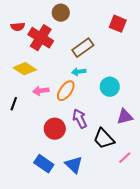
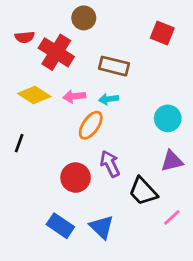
brown rectangle: (83, 48) -> (114, 66), turned 50
cyan circle: (110, 87) -> (168, 118), moved
pink arrow: (41, 91) -> (74, 96), moved

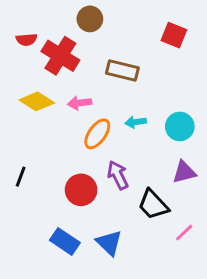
cyan arrow: (109, 99) -> (136, 122), moved
black line: (19, 143) -> (21, 177), moved

